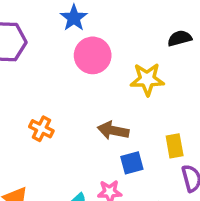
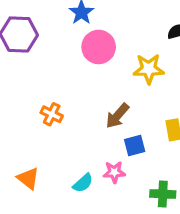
brown arrow: (113, 130) -> (117, 116), turned -60

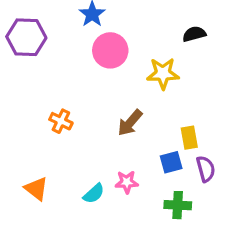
blue square: (135, 145) -> (171, 162), moved

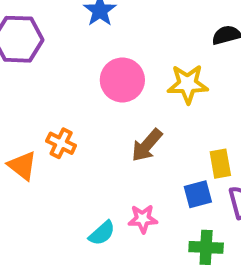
pink circle: (110, 50) -> (122, 80), moved
orange triangle: (36, 189) -> (22, 166), moved

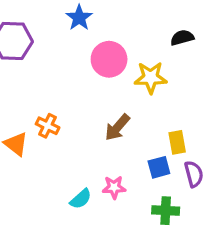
pink circle: (122, 80) -> (109, 59), moved

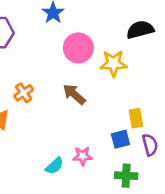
black semicircle: (182, 38) -> (140, 30), size x1.4
orange cross: (48, 126) -> (24, 93), moved, turned 30
brown arrow: (117, 127) -> (74, 94), moved, turned 90

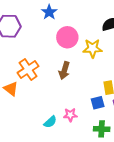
orange cross: (24, 93) -> (28, 70), size x1.5
brown arrow: (74, 94) -> (64, 71), turned -114

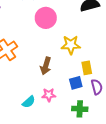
yellow star: (93, 48) -> (71, 45), moved
brown arrow: (64, 71) -> (46, 66), moved

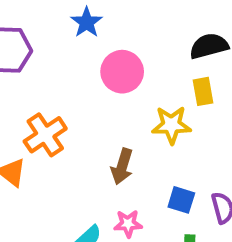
yellow rectangle: (87, 68) -> (203, 91), moved
blue square: (76, 83) -> (181, 200), turned 32

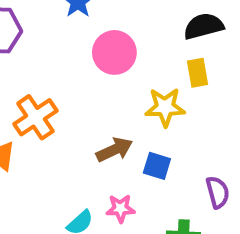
brown arrow: (122, 166) -> (114, 150), turned -132
blue square: (181, 200) -> (157, 166), moved

